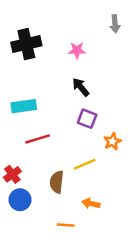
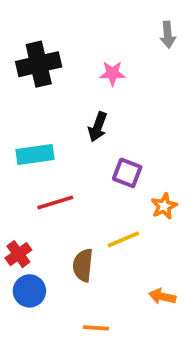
black arrow: (81, 87) -> (98, 127), moved, turned -120
orange arrow: (91, 204) -> (162, 296), moved

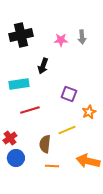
gray arrow: (168, 35) -> (82, 37), moved
black arrow: (98, 127) -> (43, 66), moved
orange arrow: (162, 296) -> (88, 161), size x1.6
orange line: (96, 328) -> (52, 166), moved

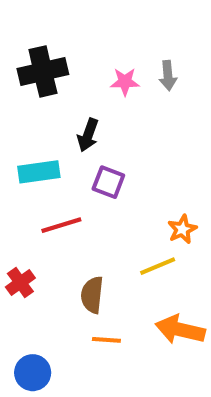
purple square: (69, 94) -> (108, 182), moved
yellow line: (67, 130) -> (158, 266), moved
blue circle: (16, 158) -> (33, 373), moved

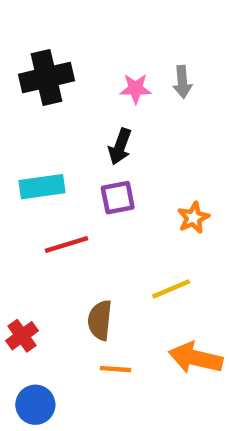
black arrow: (88, 135) -> (120, 146), moved
purple square: (108, 182) -> (118, 198), turned -32
orange star: (182, 229) -> (193, 218), moved
red cross: (20, 283) -> (22, 336), moved

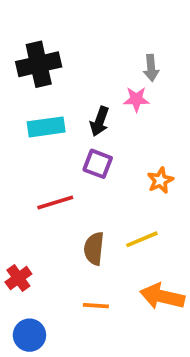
pink star: (136, 89) -> (136, 99), moved
cyan rectangle: (42, 187) -> (46, 127), moved
purple square: (118, 198) -> (98, 164), turned 32
brown semicircle: (100, 320) -> (94, 249), moved

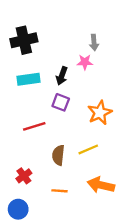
orange star: (160, 180) -> (100, 113), size x1.5
red cross: (18, 278) -> (24, 176), moved

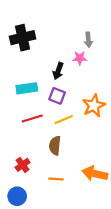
cyan rectangle: (28, 79) -> (27, 88), moved
yellow line: (88, 149) -> (64, 120), moved

